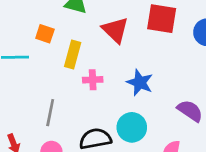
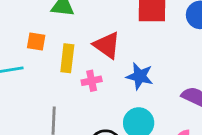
red triangle: (115, 30) -> (107, 45), moved

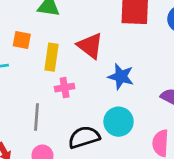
pink cross: (92, 81) -> (65, 88), moved

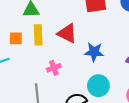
yellow rectangle: (52, 57) -> (38, 35), moved

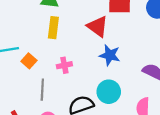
red triangle: (67, 33) -> (98, 26), moved
orange square: (16, 38) -> (29, 61), moved, turned 32

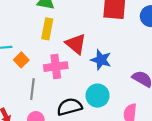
red triangle: (98, 26) -> (76, 44), moved
pink cross: (64, 65) -> (56, 67), size x1.5

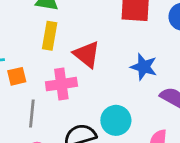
orange square: (21, 60) -> (17, 76), turned 32
blue star: (101, 60) -> (144, 67), moved

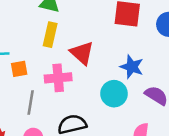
cyan circle: (116, 120) -> (114, 94), moved

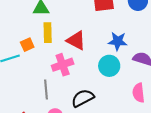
orange square: (19, 69) -> (27, 45), moved

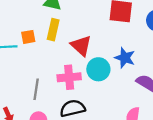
pink cross: (63, 65) -> (69, 77), moved
cyan circle: (109, 66) -> (98, 69), moved

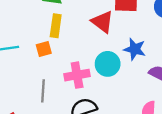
orange square: (28, 37) -> (44, 49), moved
red triangle: (81, 46) -> (102, 22), moved

